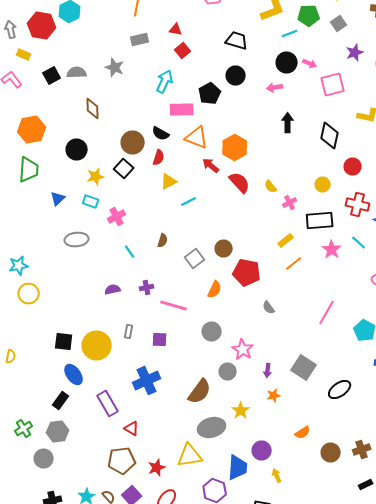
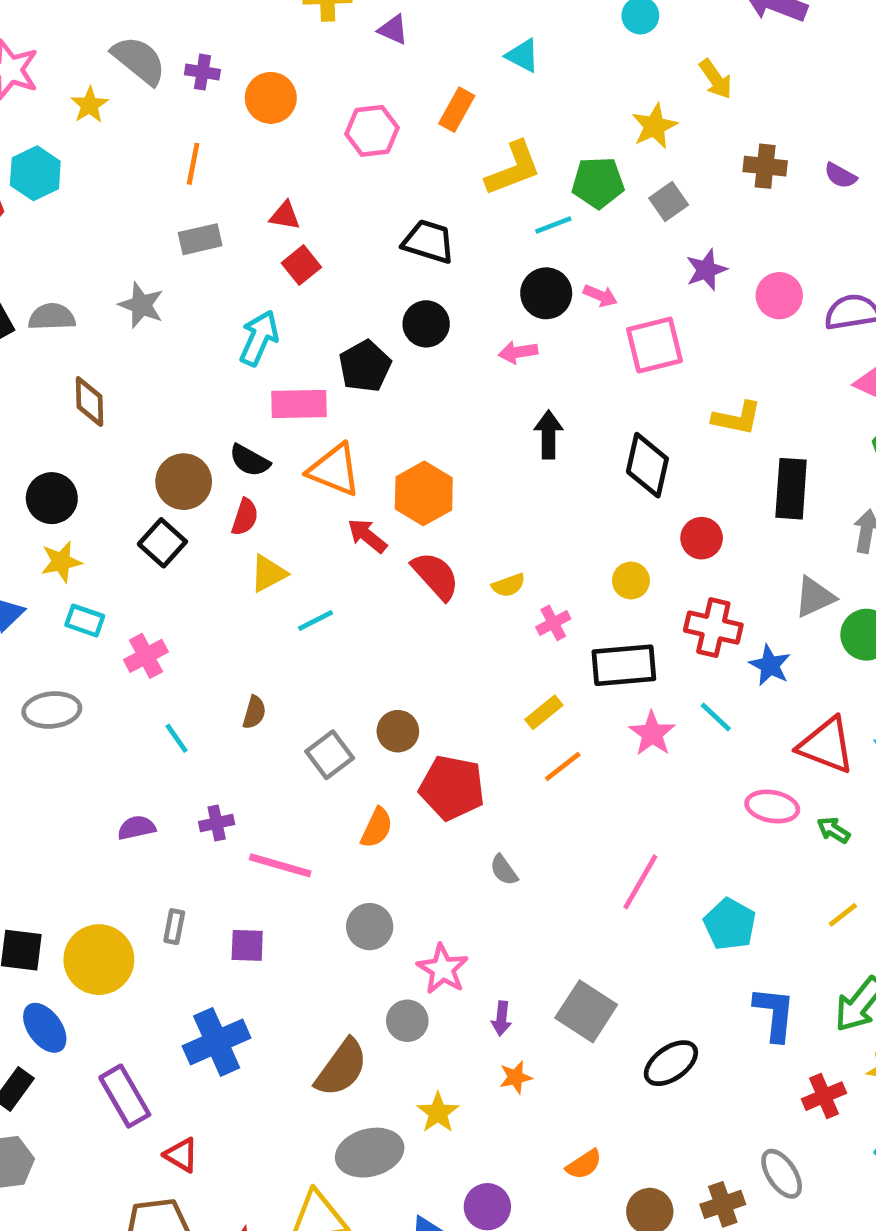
yellow star: (96, 176) -> (61, 562), moved
yellow semicircle: (271, 186) -> (509, 585), turned -72

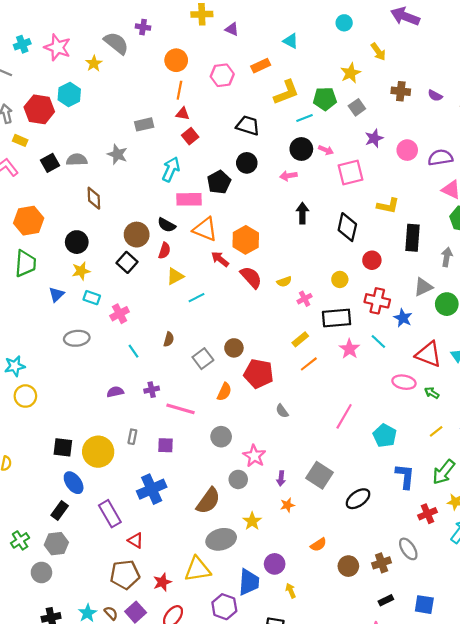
purple cross: (202, 72) -> (143, 27), moved
orange rectangle: (457, 110) -> (261, 66), turned 36
orange line: (193, 164) -> (179, 90), moved

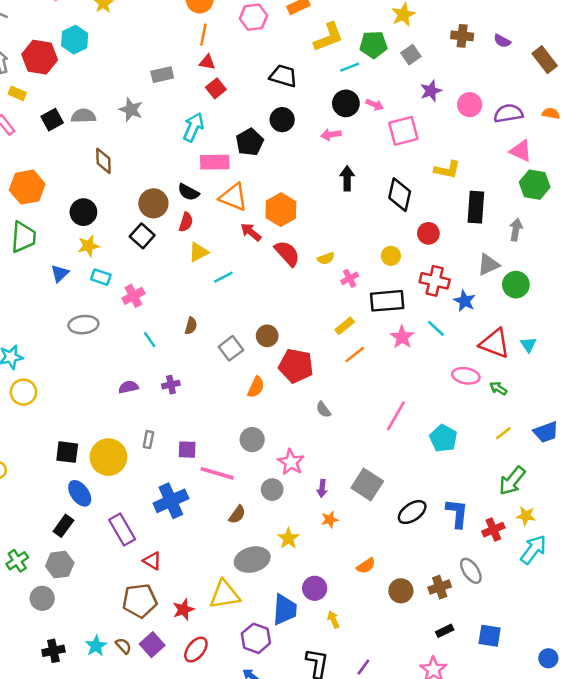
pink line: (180, 409) -> (217, 473), moved
blue L-shape: (405, 476) -> (457, 513), moved
brown semicircle: (208, 501) -> (237, 515), size x0.6

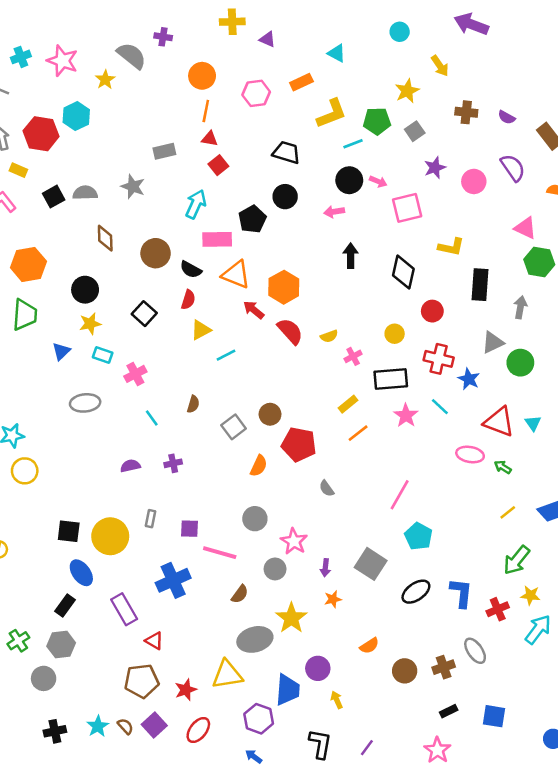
purple semicircle: (508, 113) -> (513, 168), moved, turned 64
brown circle: (153, 203) -> (156, 253), moved
cyan pentagon: (443, 438) -> (418, 536), moved
yellow star: (288, 538) -> (291, 618), size x1.4

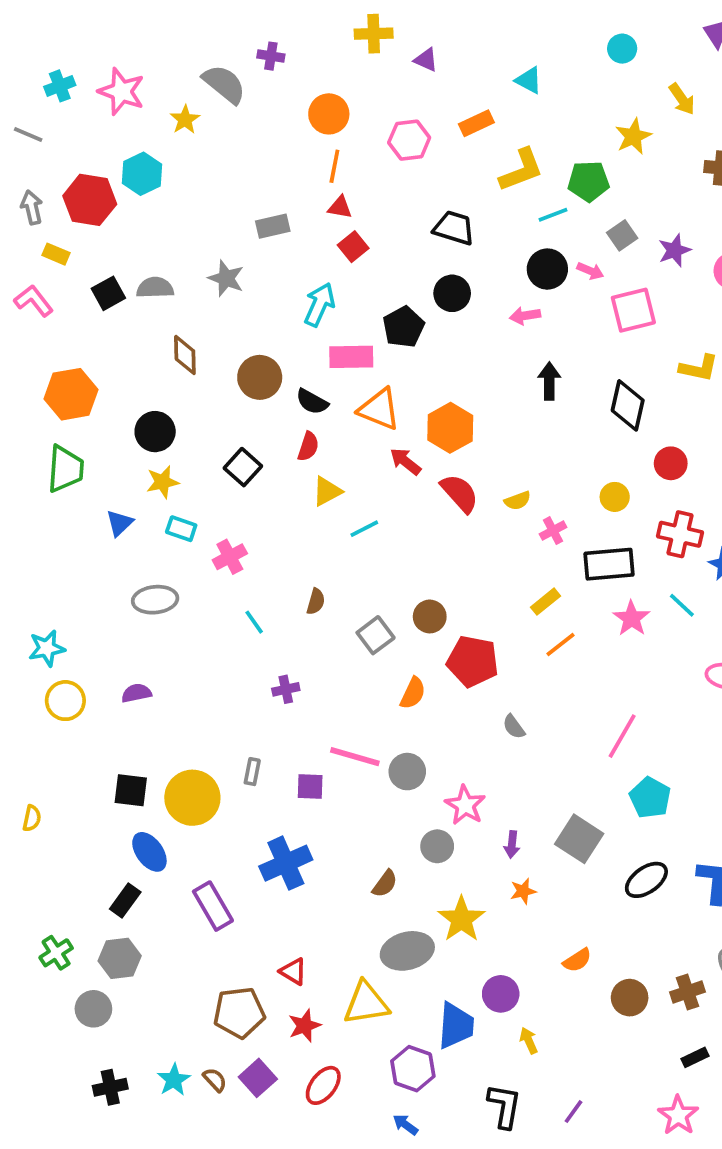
gray square: (415, 131) -> (622, 235), moved
purple semicircle: (130, 466) -> (136, 693), moved
pink line: (220, 553) -> (355, 757), moved
red triangle: (154, 641) -> (293, 971), moved

